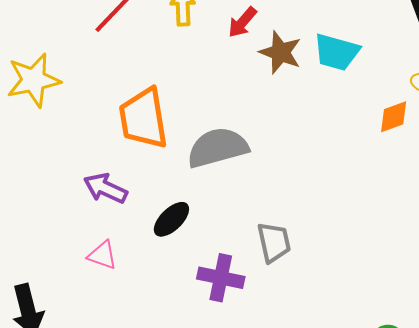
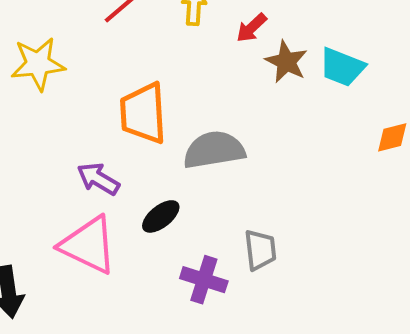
pink triangle: (102, 255) -> (88, 245), size x2.0

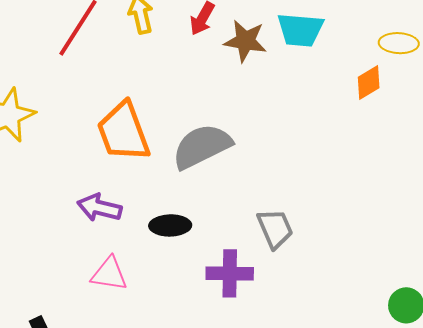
black ellipse: (161, 216) -> (170, 225), turned 54
pink triangle: (88, 245) -> (109, 274), size x0.6

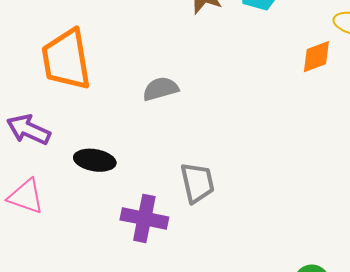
gray semicircle: (202, 146) -> (161, 89), moved, size x0.6

